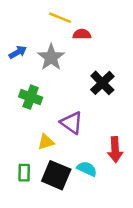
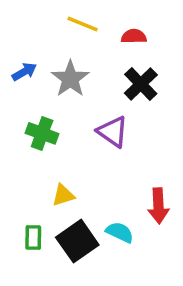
red semicircle: (82, 34) -> (134, 36), moved
black cross: (102, 83) -> (141, 84), moved
purple triangle: (72, 123) -> (113, 132), moved
black square: (56, 175) -> (77, 241), turned 32

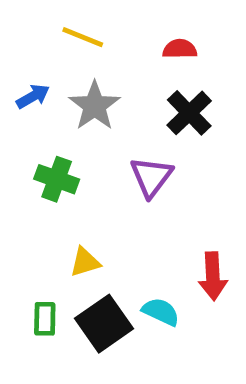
yellow line: (83, 24) -> (83, 37), moved
purple triangle: (113, 132) -> (151, 177), turned 32

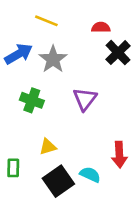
blue arrow: (33, 96) -> (19, 54), size x1.5
black cross: (189, 113) -> (118, 53), moved
green rectangle: (45, 319) -> (13, 168), moved

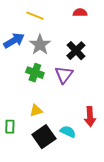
red semicircle: (101, 27) -> (80, 13), moved
black cross: (118, 53) -> (76, 51), moved
green cross: (32, 100) -> (35, 73), moved

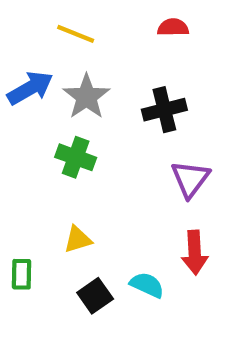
black cross: (76, 51) -> (164, 110), turned 30
purple triangle: (64, 75) -> (190, 179), moved
black square: (44, 137) -> (95, 296), size x0.7

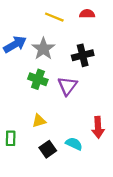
yellow line: (76, 34) -> (54, 17), moved
purple triangle: (190, 179) -> (67, 86), moved

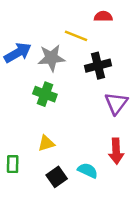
yellow line: (54, 17) -> (76, 36), moved
gray star: (43, 49) -> (51, 58), turned 30
purple triangle: (67, 86) -> (116, 103), moved

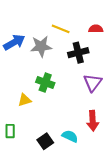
red semicircle: (103, 16) -> (96, 29), moved
green cross: (45, 94) -> (45, 83), moved
yellow triangle: (46, 143) -> (25, 100), moved

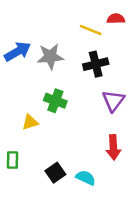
yellow line: (61, 29) -> (91, 30), moved
red semicircle: (96, 29) -> (116, 19), moved
cyan semicircle: (70, 136) -> (86, 178), moved

